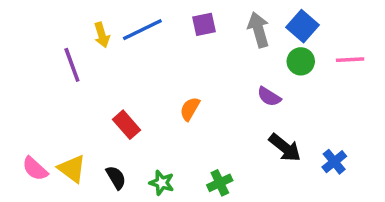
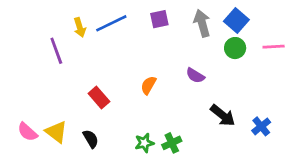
purple semicircle: (269, 97) -> (195, 76), moved
green star: (162, 183) -> (144, 143), moved, turned -30

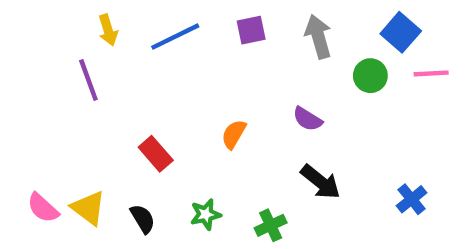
blue square: (236, 21) -> (401, 32), moved
yellow arrow: (80, 27) -> (108, 30), moved
black arrow: (223, 115) -> (320, 182), moved
green star: (144, 143) -> (206, 214), moved

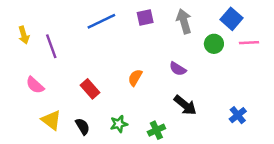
yellow arrow: (108, 30) -> (24, 35), moved
pink semicircle: (43, 208) -> (35, 85), moved

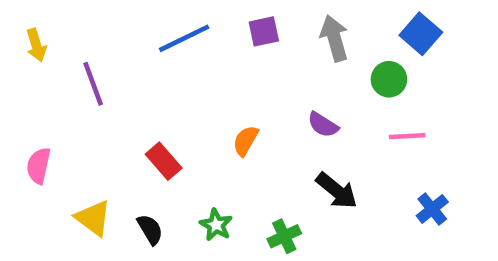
yellow arrow: (24, 35) -> (36, 45), moved
pink line: (249, 43) -> (407, 136), moved
pink semicircle: (35, 85) -> (39, 166), moved, turned 60
green star: (119, 124) -> (216, 225), turned -30

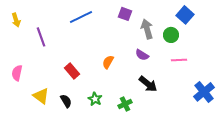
purple square: (264, 31) -> (125, 14), moved, turned 32
gray arrow: (334, 38) -> (147, 29), moved
blue cross: (432, 209) -> (204, 92), moved, size x1.5

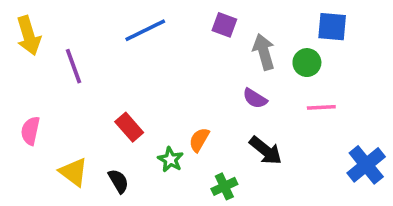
blue square: (185, 15) -> (332, 27), turned -36
yellow arrow: (16, 20) -> (29, 36), size x1.5
orange semicircle: (108, 62) -> (199, 140), moved
green star: (95, 99) -> (170, 160), moved

